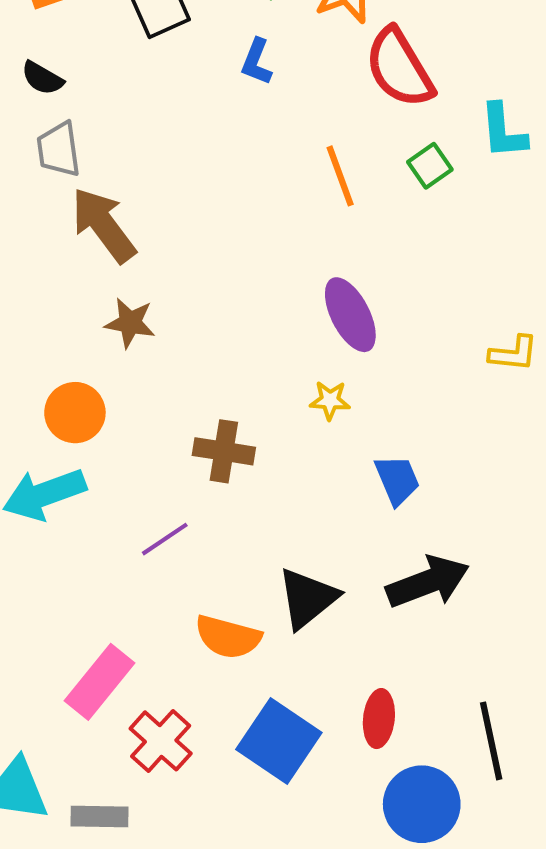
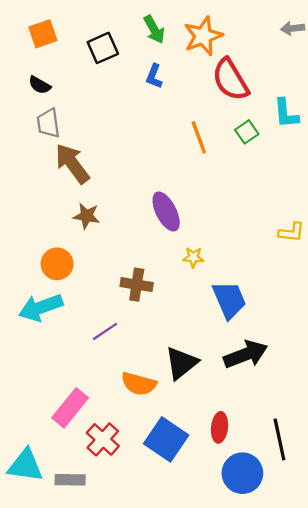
purple ellipse: (350, 315) -> (166, 212), moved
blue trapezoid: (397, 480) -> (229, 300), size x1.4

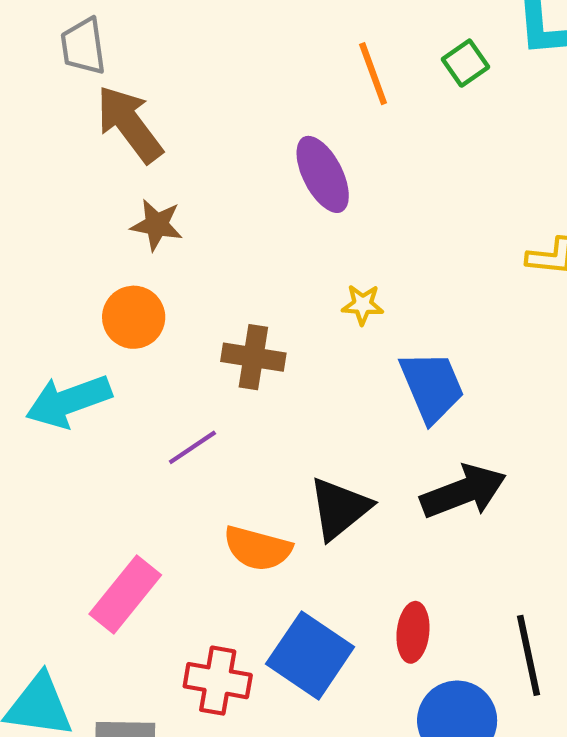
purple ellipse: (166, 212) -> (323, 174), moved
orange circle: (57, 264) -> (134, 317), moved
red cross: (103, 439) -> (218, 681), moved, turned -32

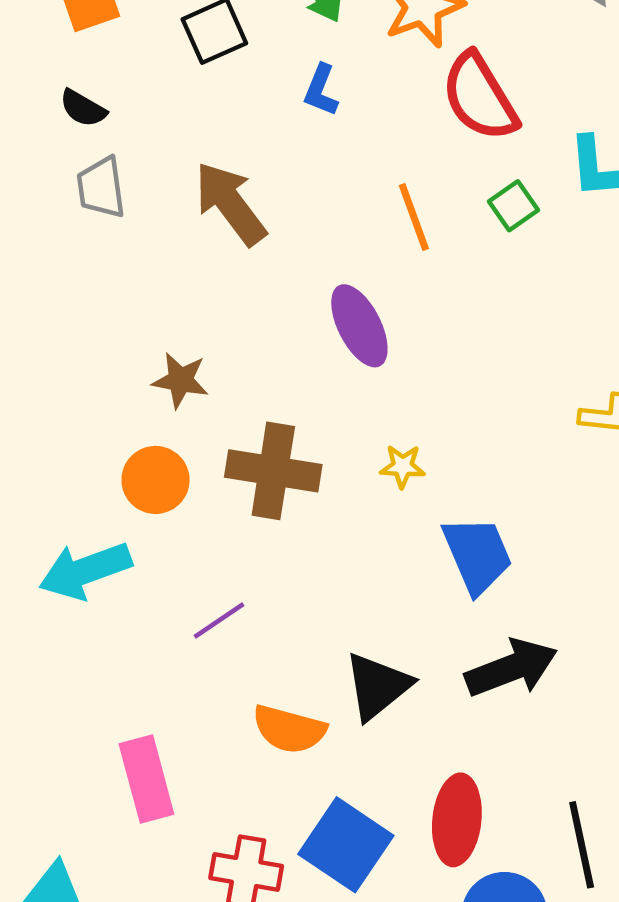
brown arrow: (129, 124) -> (230, 203), moved
brown cross: (253, 357) -> (273, 471), moved, size x1.4
pink rectangle: (125, 594) -> (146, 779), turned -54
red ellipse: (413, 632) -> (457, 820), size x1.4

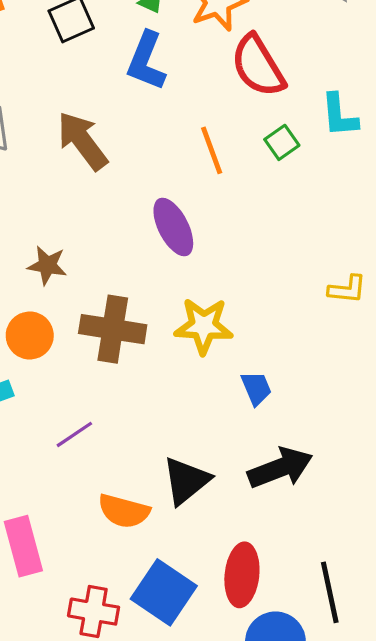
blue L-shape: (321, 90) -> (146, 61), size x1.6
yellow star: (403, 466) -> (204, 326), size x1.8
blue trapezoid: (477, 555) -> (256, 388), size x0.6

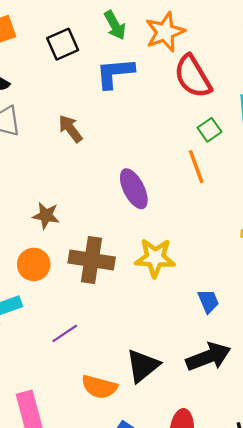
blue L-shape: (146, 61) -> (115, 73), turned 63
brown arrow: (82, 141) -> (70, 129), size x0.7
orange line: (212, 150) -> (196, 167), moved
blue trapezoid: (256, 388) -> (208, 301), moved

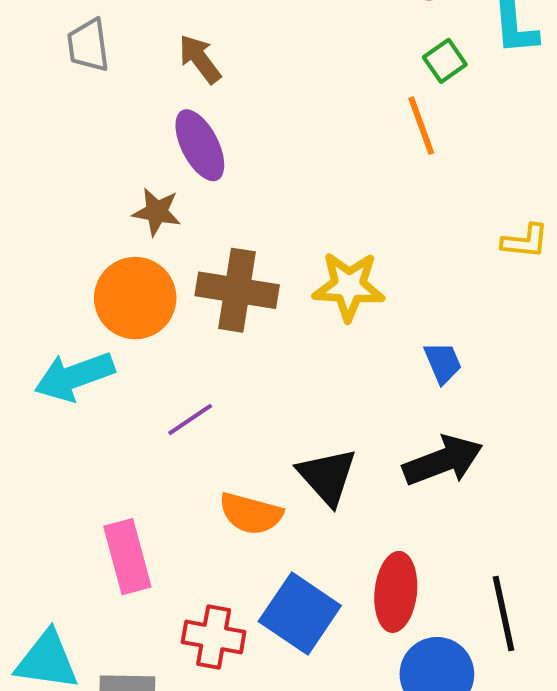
purple ellipse: (134, 189) -> (200, 145), moved
orange circle: (34, 264) -> (135, 298), size x1.4
black triangle: (143, 366) -> (327, 476), turned -33

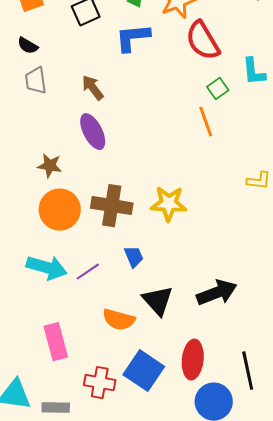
brown star: (157, 212) -> (50, 166), moved
blue trapezoid: (443, 363) -> (134, 257), moved
cyan arrow: (74, 376) -> (47, 268), moved, turned -144

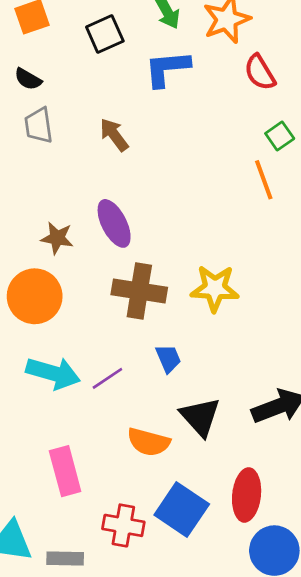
red semicircle: (203, 41) -> (260, 72), size x0.7
purple ellipse: (93, 132) -> (114, 223), moved
orange circle: (60, 210) -> (35, 296), moved

